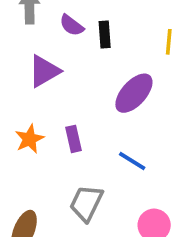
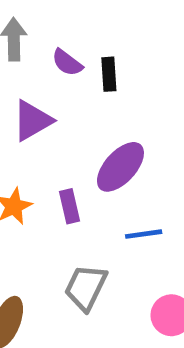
purple ellipse: (134, 93) -> (120, 167), moved
blue line: (132, 161) -> (144, 234), turned -40

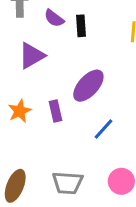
blue line: (144, 234) -> (103, 129), turned -40
gray trapezoid: (86, 287) -> (68, 183), moved, turned -112

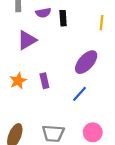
purple semicircle: (54, 18) -> (43, 13), turned -48
purple ellipse: (88, 86) -> (86, 62), moved

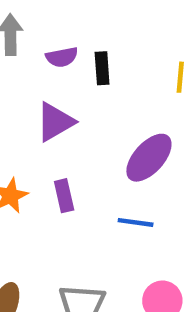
purple triangle: (27, 40) -> (55, 122), moved
blue line: (80, 94) -> (136, 222), turned 56

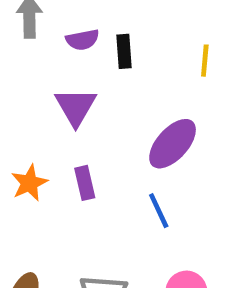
purple triangle: (55, 122) -> (76, 107), turned -30
blue line: (136, 222) -> (159, 211), turned 57

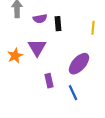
orange star: (29, 183) -> (15, 56), moved
purple rectangle: (85, 183) -> (49, 81), moved

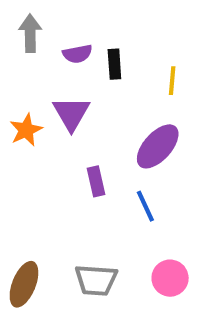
yellow line: (93, 28) -> (172, 81), moved

